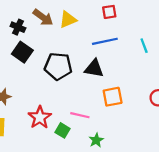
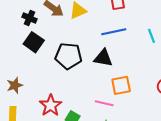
pink line: (80, 115) -> (104, 103), moved

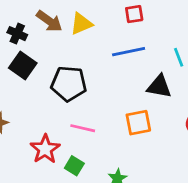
black triangle: (103, 58) -> (159, 86), moved
pink line: (104, 103) -> (83, 128), moved

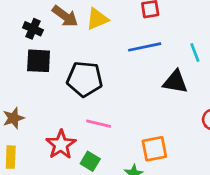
black square: (23, 66) -> (39, 61), turned -32
orange square: (138, 123) -> (154, 149), moved

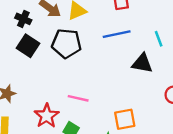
black square: (39, 61) -> (28, 46), turned 30
black pentagon: (85, 79) -> (66, 43), moved

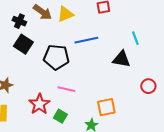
blue line: (117, 34) -> (86, 40), moved
black pentagon: (66, 43) -> (56, 57), moved

